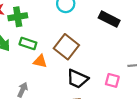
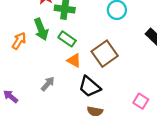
black trapezoid: (77, 79) -> (89, 87), moved

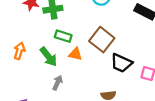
green arrow: (41, 29) -> (49, 57), moved
black trapezoid: (89, 87) -> (121, 63), moved

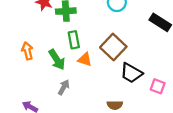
green rectangle: (63, 36) -> (74, 40), turned 56
orange arrow: (19, 51) -> (27, 51), turned -35

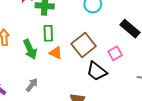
pink square: (158, 86) -> (115, 53), moved, turned 32
gray arrow: (64, 87) -> (32, 85), moved

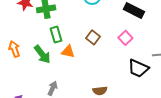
brown square: (84, 45) -> (93, 37), size x0.6
black trapezoid: (97, 71) -> (138, 68), moved

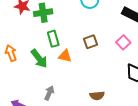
brown square: (93, 37) -> (90, 42), turned 32

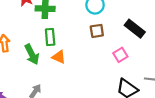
brown square: (90, 42) -> (97, 31), moved

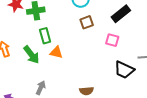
black rectangle: (135, 29) -> (121, 14), turned -66
pink square: (120, 55) -> (112, 40), turned -32

